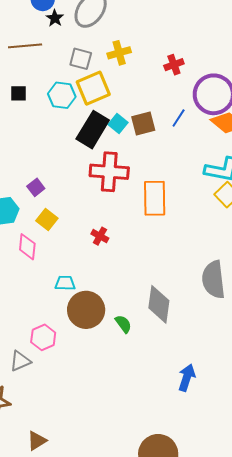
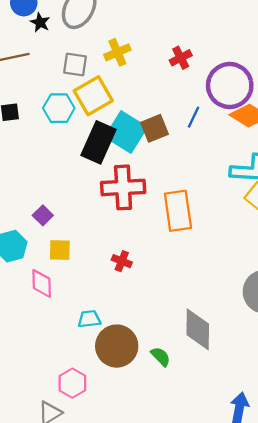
cyan square: (118, 124) -> (126, 132), size x1.8
yellow square: (47, 219) -> (60, 250), turned -30

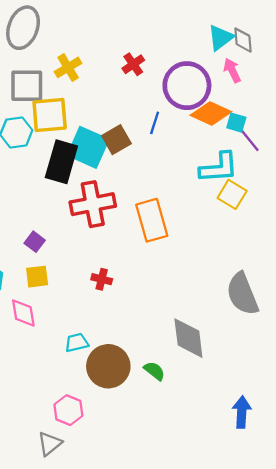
gray square: (75, 64) -> (27, 86), size x1.4
yellow square: (93, 96) -> (50, 115), turned 33
purple square: (43, 215) -> (35, 242), moved

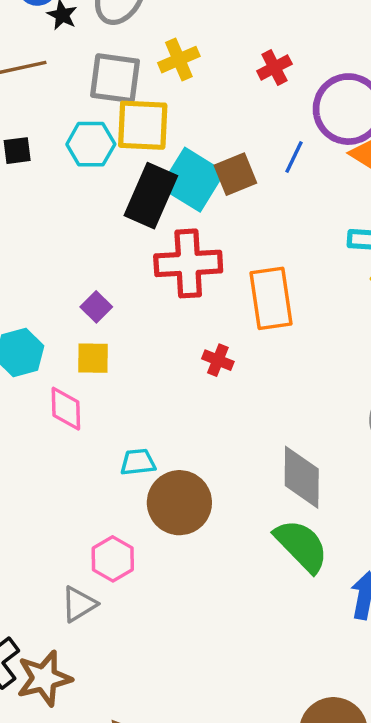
red cross: (102, 279) -> (218, 360), moved
green semicircle: (154, 371) -> (301, 546), moved, size x1.8

